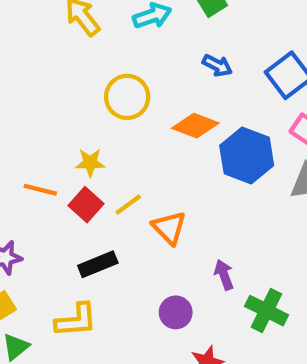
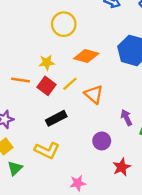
orange diamond: (195, 126) -> (86, 56), moved
yellow L-shape: (76, 320) -> (47, 150), turned 35

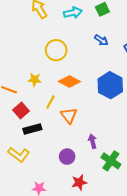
yellow line: (70, 84) -> (50, 102), turned -32
red square: (47, 86) -> (21, 110), moved

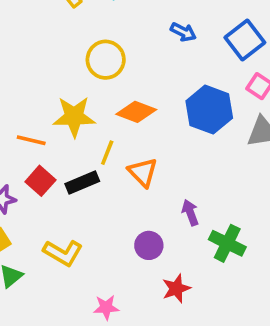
yellow star: (35, 80) -> (74, 117), size x1.6
red square: (21, 110) -> (40, 181), moved
black rectangle: (32, 129) -> (82, 183), moved

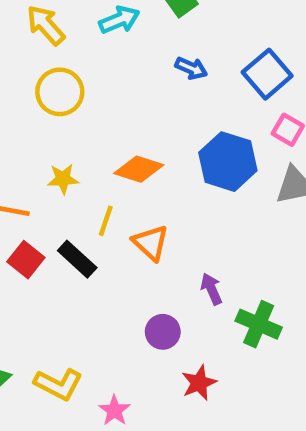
yellow circle: (106, 60) -> (60, 92), moved
yellow star: (74, 117) -> (63, 179), size x0.6
black rectangle: (82, 183) -> (77, 259), turned 68
yellow L-shape: (63, 253) -> (58, 384), moved
pink star: (106, 307) -> (114, 410), turned -30

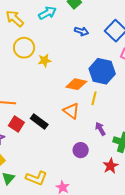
orange diamond: (139, 169) -> (76, 84), moved
yellow star: (63, 179) -> (45, 61), moved
yellow line: (106, 221) -> (94, 98), moved
red star: (199, 383) -> (111, 166), moved

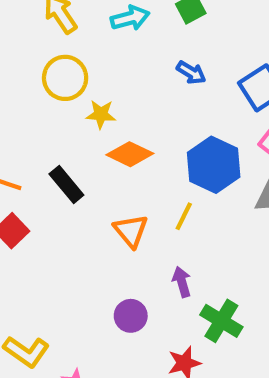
orange diamond: (76, 84) -> (130, 154), moved
black rectangle: (39, 121) -> (66, 184), moved

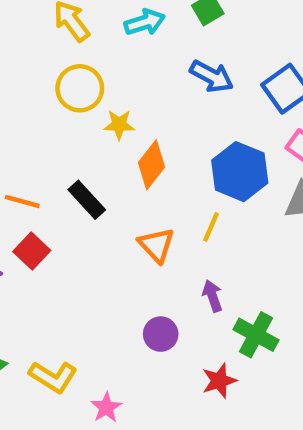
blue arrow: (191, 73) -> (212, 76), size x1.4
orange diamond: (130, 154) -> (152, 165), turned -75

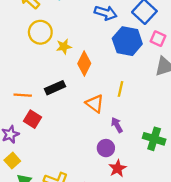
blue hexagon: (240, 172) -> (127, 41), moved
black rectangle: (87, 200) -> (55, 88), turned -60
purple arrow: (212, 296) -> (117, 125), moved
red star: (219, 381) -> (118, 168), moved

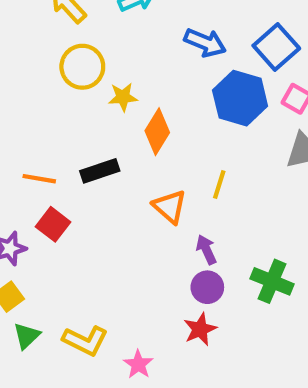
purple circle: (106, 148) -> (207, 287), moved

